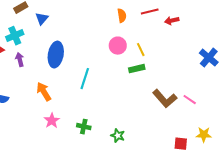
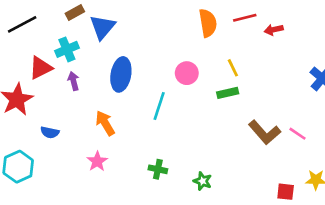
orange semicircle: (122, 16) -> (208, 23), size x1.5
blue triangle: (42, 19) -> (102, 27), size x1.5
pink circle: (118, 46) -> (187, 73), moved
pink star: (52, 121) -> (97, 161), moved

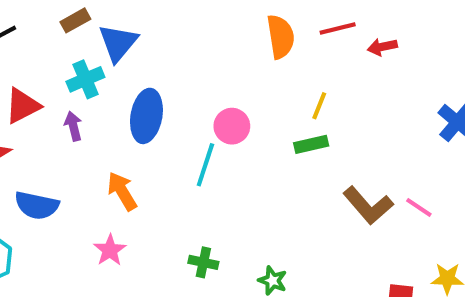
cyan cross: (67, 49) -> (85, 79), moved
yellow line: (233, 68) -> (319, 106), turned 48
pink circle: (187, 73) -> (232, 126), moved
blue semicircle: (50, 132) -> (37, 205), size x1.5

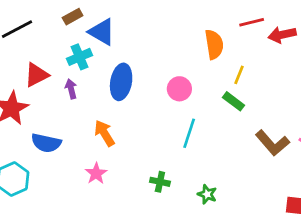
orange semicircle: (281, 37) -> (214, 44), moved
blue triangle: (118, 43) -> (102, 32), turned -40
red arrow: (382, 47) -> (282, 35), size x1.4
green rectangle: (311, 144) -> (234, 101), turned 50
cyan line: (205, 165) -> (189, 133), moved

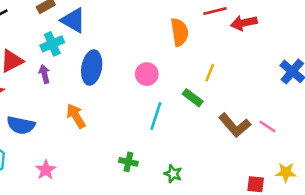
yellow line: (239, 75) -> (210, 73), moved
green rectangle: (234, 101) -> (193, 98), moved
pink star: (96, 173) -> (46, 170), moved

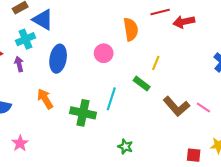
pink circle: (147, 74) -> (104, 53), moved
green cross: (128, 162) -> (83, 113), moved, size x1.6

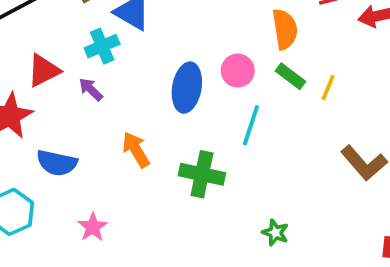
blue ellipse: (58, 59) -> (187, 88), moved
purple arrow: (19, 64) -> (91, 89), turned -32
green rectangle: (142, 84) -> (290, 76), moved
cyan line: (111, 99) -> (251, 125), moved

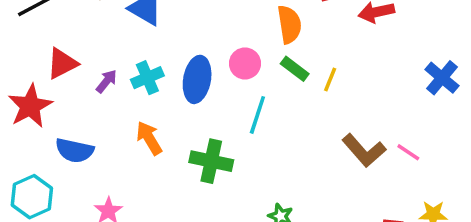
cyan cross: (102, 46) -> (147, 78), moved
purple arrow: (91, 89) -> (107, 81), turned 85

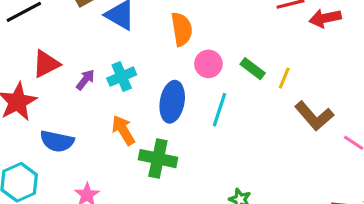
orange semicircle: (289, 24) -> (182, 29), moved
blue ellipse: (197, 79) -> (172, 102), moved
brown L-shape: (364, 150) -> (314, 116), moved
green cross: (211, 161) -> (158, 159), moved

